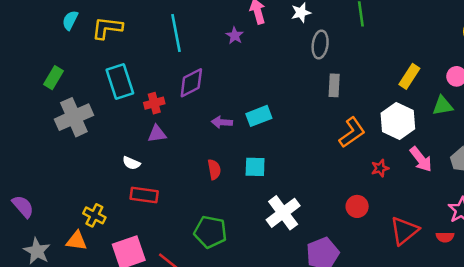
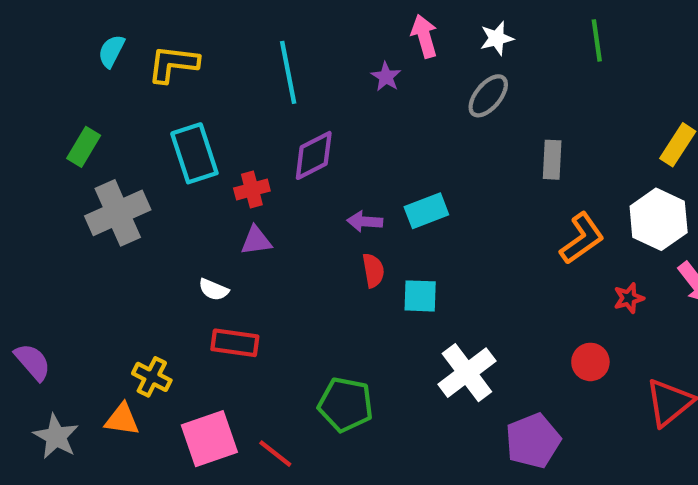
gray ellipse: (320, 44) -> (488, 96), moved, turned 32
red semicircle: (214, 169) -> (373, 270), moved

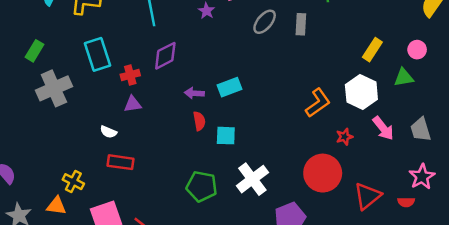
gray rectangle: (552, 160) -> (301, 24), moved
red circle: (590, 362) -> (323, 173), size x1.8
green pentagon: (346, 405) -> (202, 186), moved

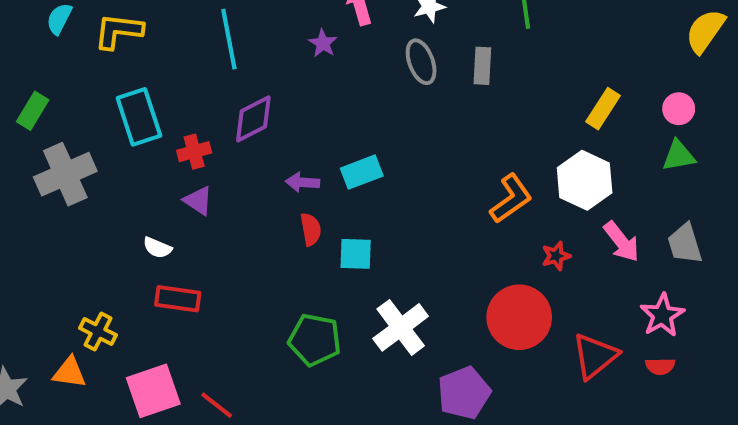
gray ellipse: (265, 22) -> (421, 62), turned -60
green triangle: (404, 77) -> (679, 156), moved
purple triangle: (133, 104) -> (198, 201), turned 42
pink star: (422, 177) -> (662, 315), moved

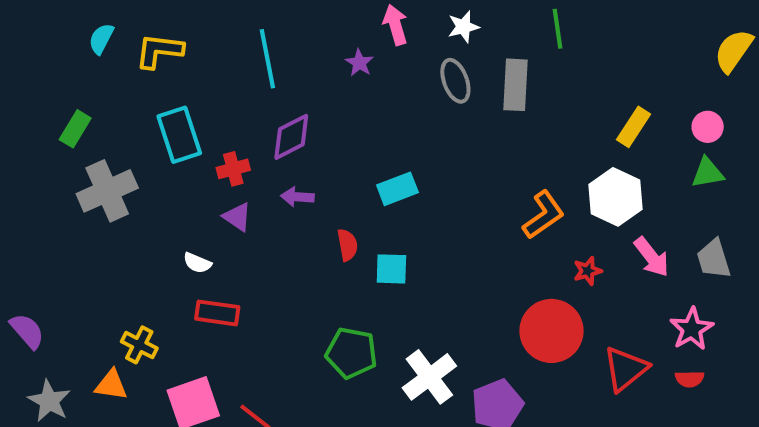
gray rectangle: (482, 66) -> (515, 85), size x1.4
purple arrow: (302, 182) -> (297, 197), moved
white cross: (401, 327) -> (429, 377), moved

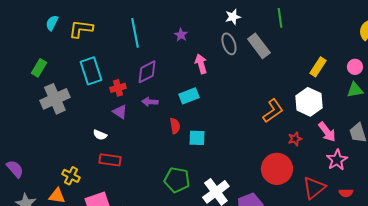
pink arrow: (395, 25) -> (201, 64), moved
gray rectangle: (515, 85) -> (259, 46), turned -40
cyan rectangle: (397, 189) -> (189, 96), moved
pink star: (692, 329) -> (337, 160), moved

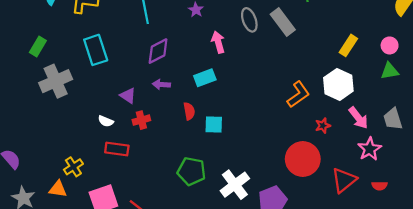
red cross: (118, 88) -> (141, 120), moved
yellow cross: (71, 176) -> (73, 167), turned 30

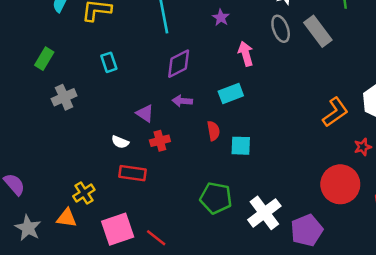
cyan rectangle: (96, 50) -> (109, 62), size x0.6
gray cross: (56, 81) -> (64, 97), size x0.7

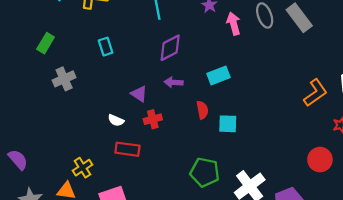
pink arrow: (246, 54) -> (234, 24), moved
red circle: (340, 184) -> (320, 160), size x0.7

